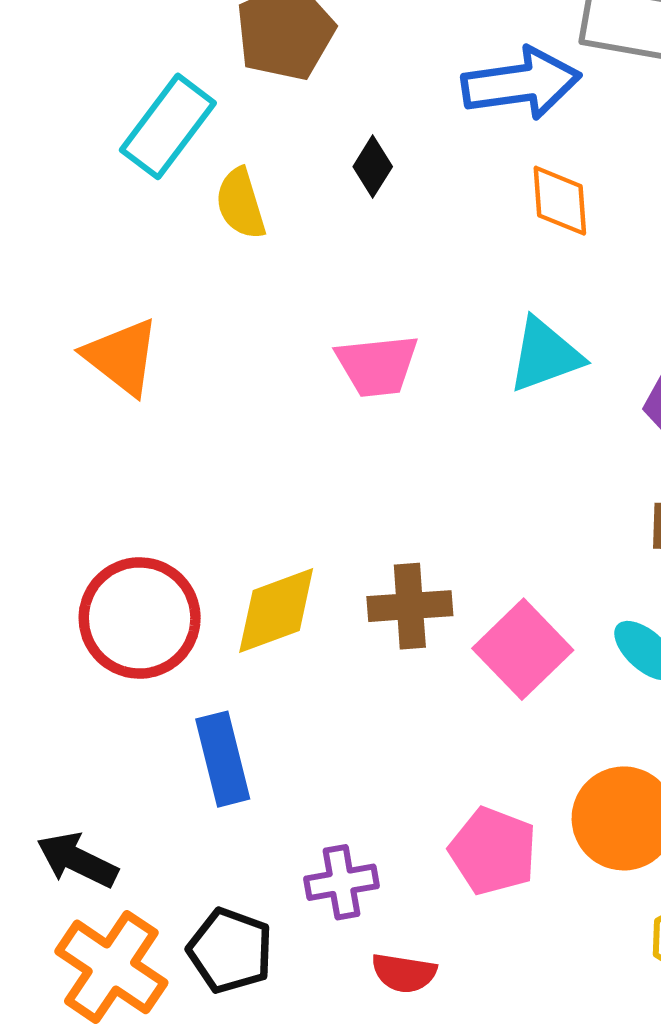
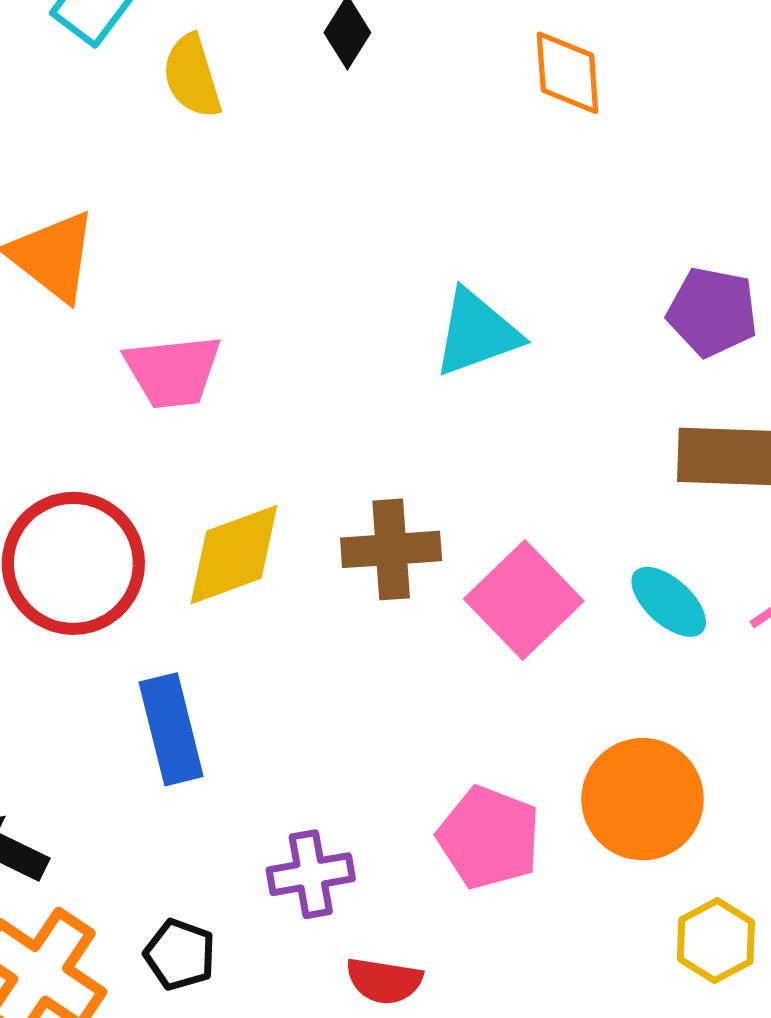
cyan triangle: (545, 355) -> (477, 333), moved
pink trapezoid: (377, 366) -> (173, 371), moved
black pentagon: (230, 951) -> (180, 955), size x0.7

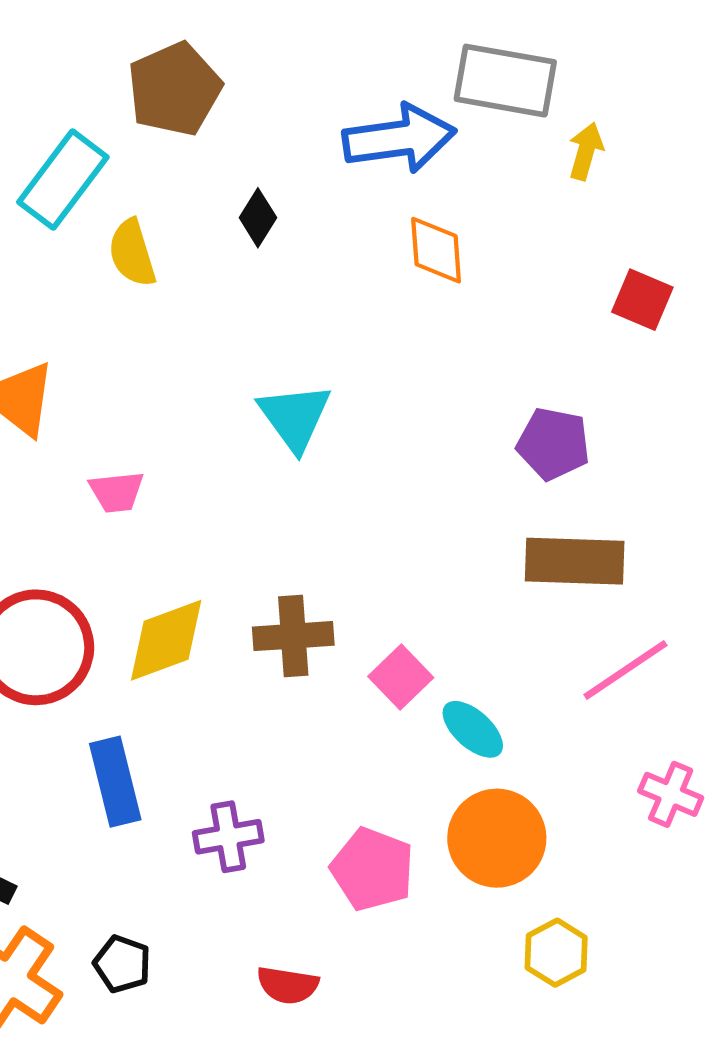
cyan triangle: (477, 333) -> (295, 417), moved, turned -46
pink trapezoid: (173, 371) -> (117, 492), size x0.7
pink square: (524, 600) -> (401, 677), size x0.7
cyan ellipse: (669, 602) -> (473, 729), moved
purple cross: (311, 874) -> (228, 837), moved

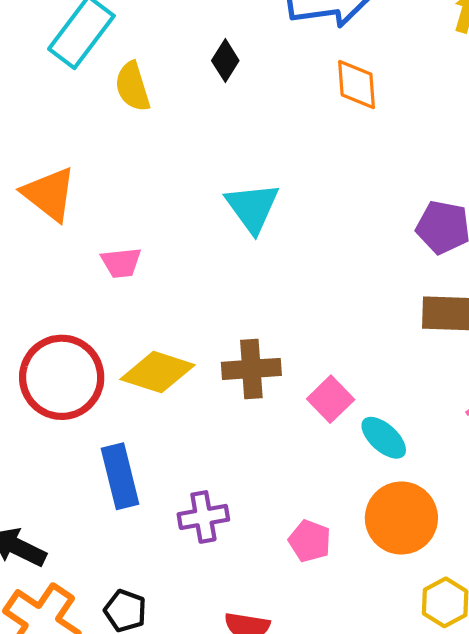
yellow diamond: (166, 640) -> (158, 372), turned 38
pink pentagon: (372, 869) -> (310, 541), size x0.7

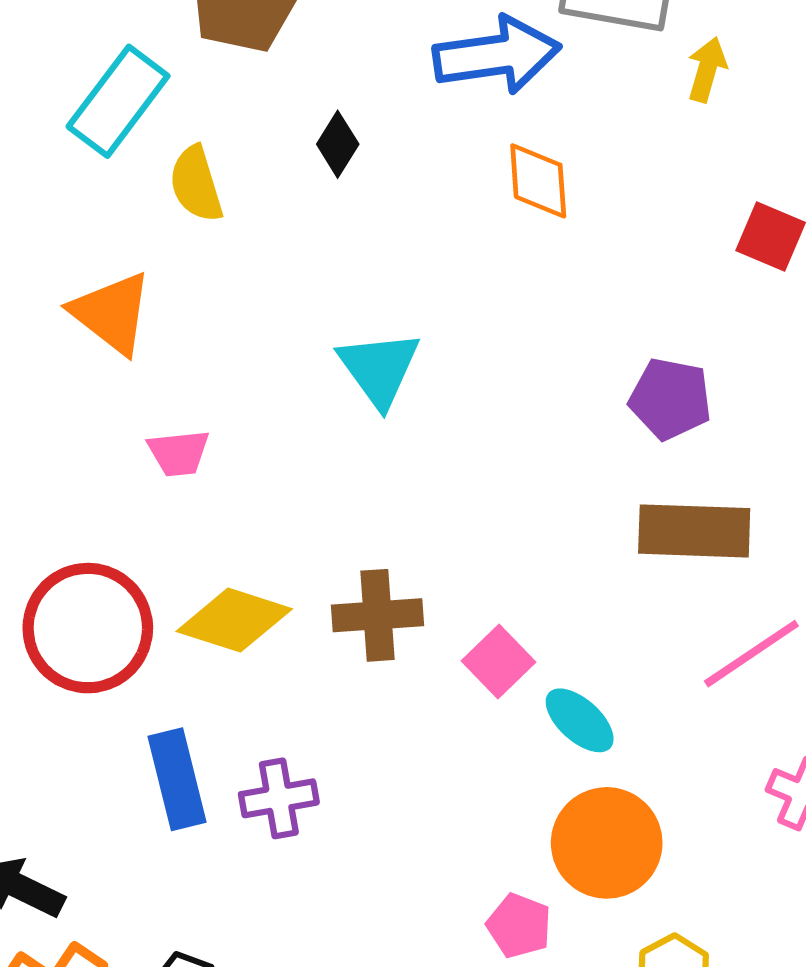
orange triangle: (49, 194) -> (112, 313), moved
purple cross: (203, 517) -> (279, 798), moved
pink pentagon: (310, 541) -> (519, 926), moved

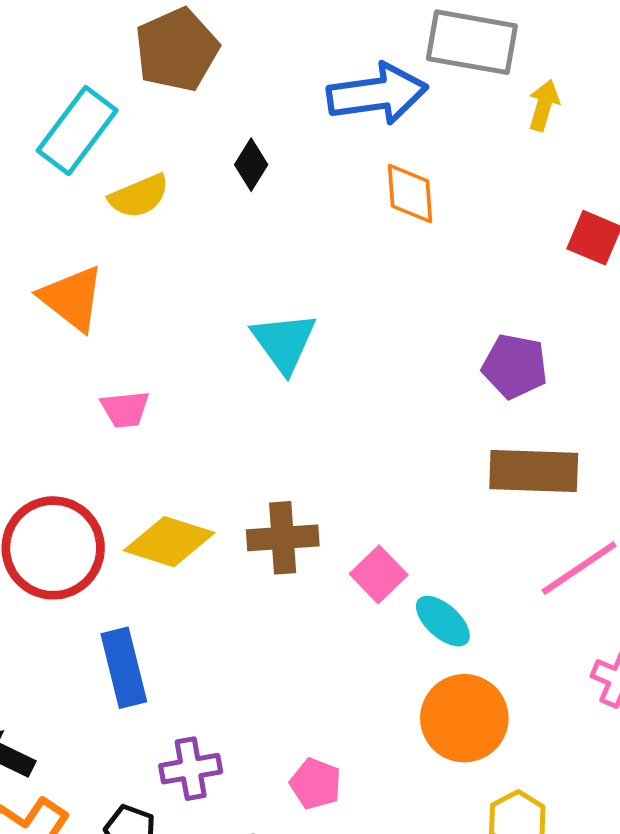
yellow semicircle: (196, 184) -> (139, 196), turned -96
purple cross: (279, 798) -> (191, 769), moved
pink pentagon: (519, 926) -> (315, 784), moved

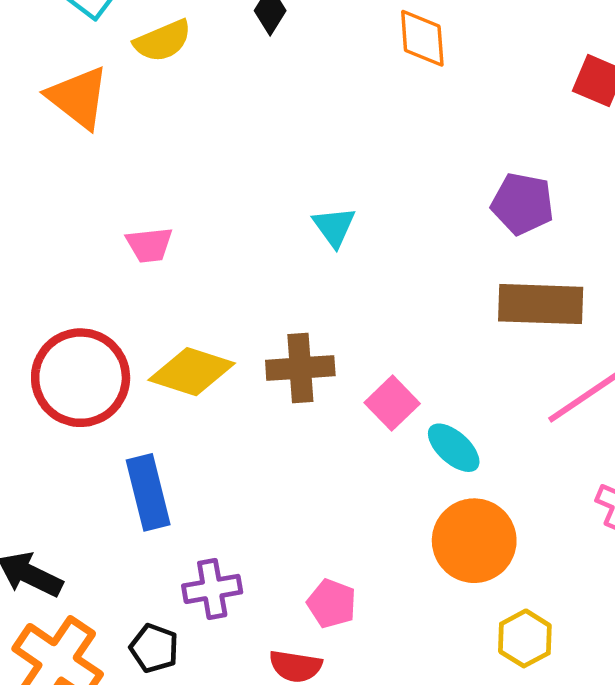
orange triangle: (72, 298) -> (78, 98), moved
cyan triangle: (284, 342) -> (334, 227), moved, size x0.7

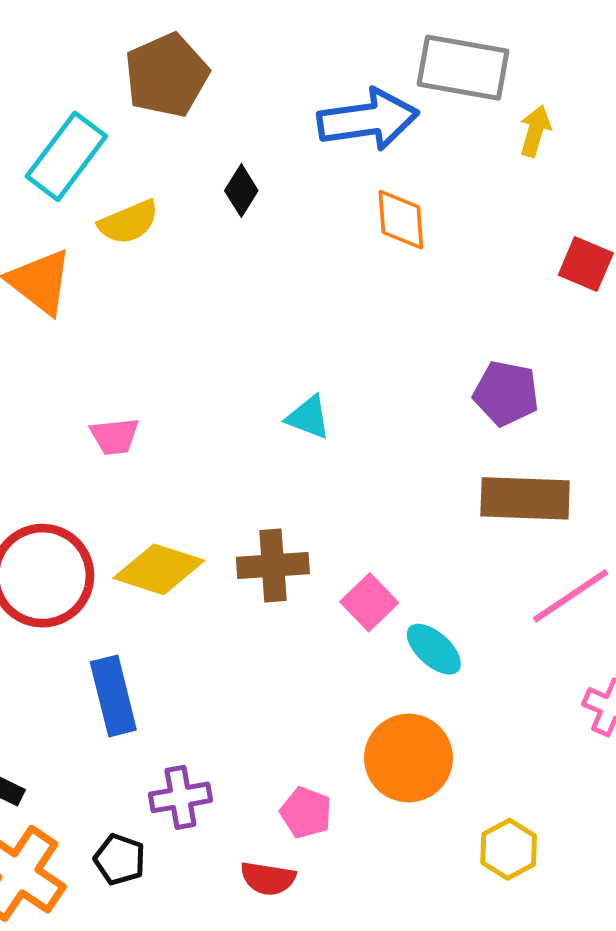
cyan triangle: (334, 227) -> (308, 417), turned -33
orange circle: (474, 541) -> (408, 758), moved

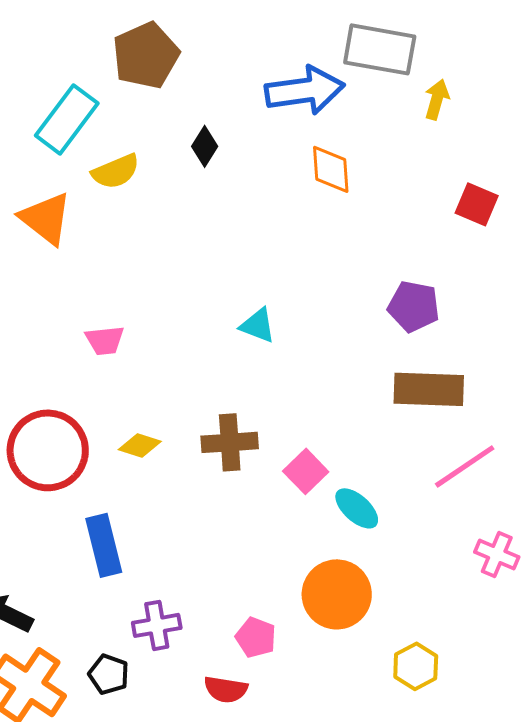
yellow diamond: (159, 569) -> (140, 445), size x0.6

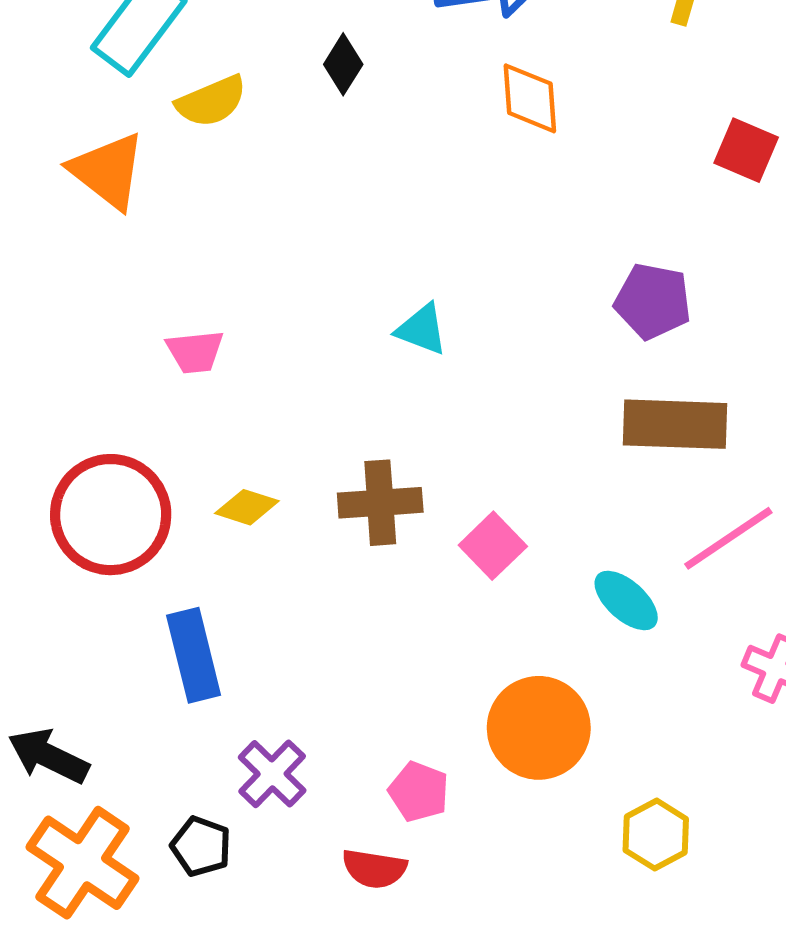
cyan ellipse: (357, 508) -> (626, 600), moved
purple cross: (157, 625) -> (272, 774), turned -36

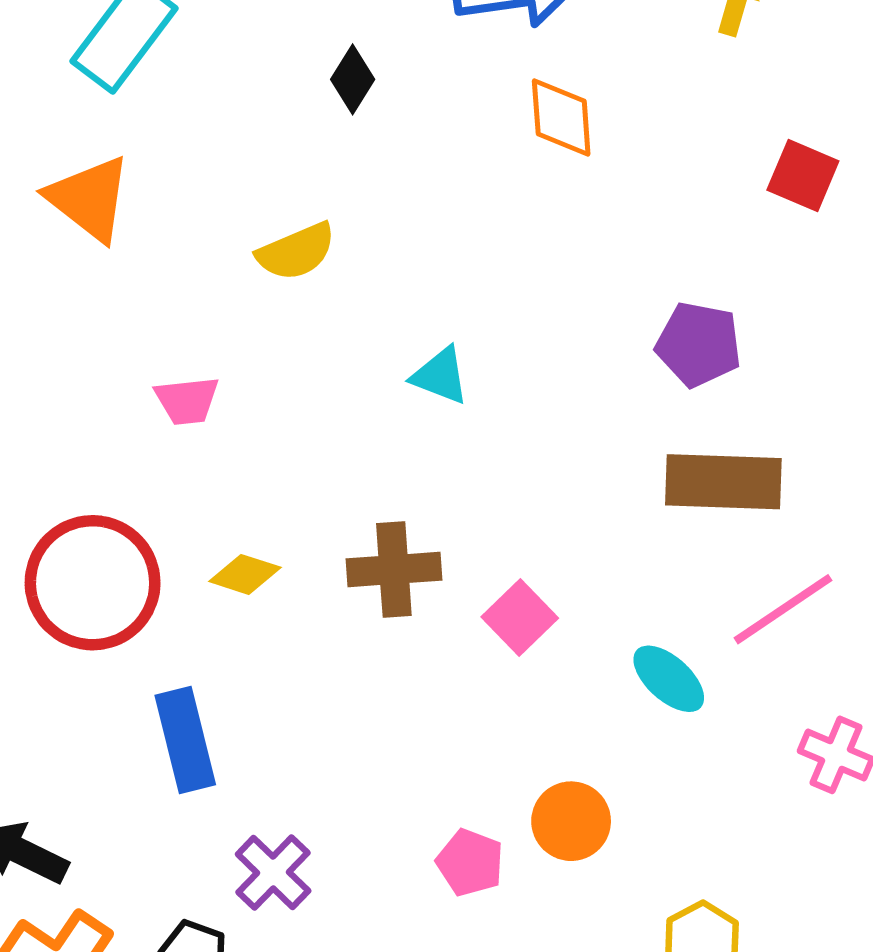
yellow semicircle: (211, 101) -> (296, 252), moved
orange circle: (539, 728) -> (571, 821), size x0.7
pink pentagon: (419, 792) -> (470, 863), moved

